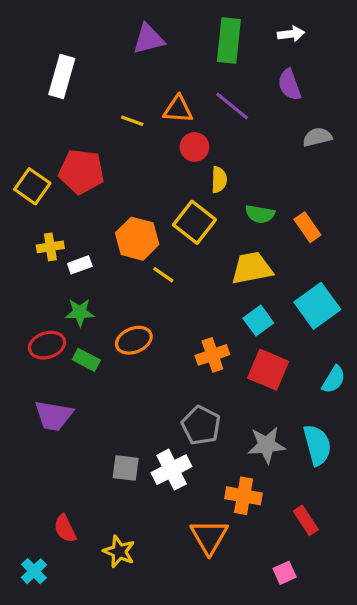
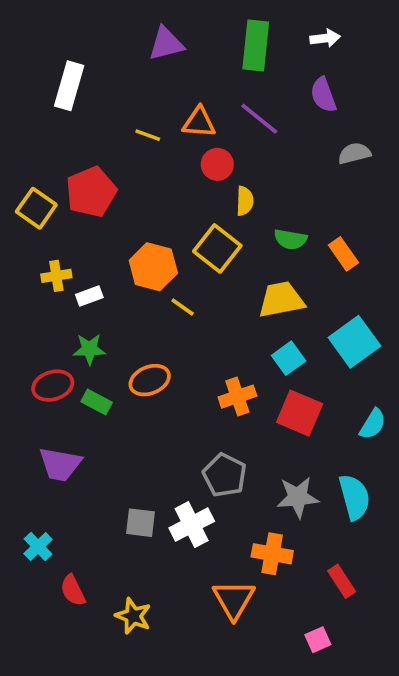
red pentagon: (81, 172) -> (91, 192), turned -30
cyan cross: (34, 571) -> (38, 546), moved

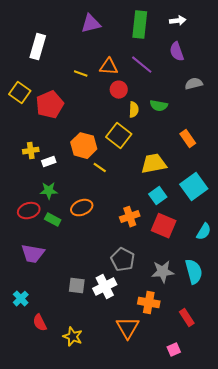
yellow square: (36, 208) -> (20, 93), moved
green semicircle: (290, 239) -> (159, 106), moved

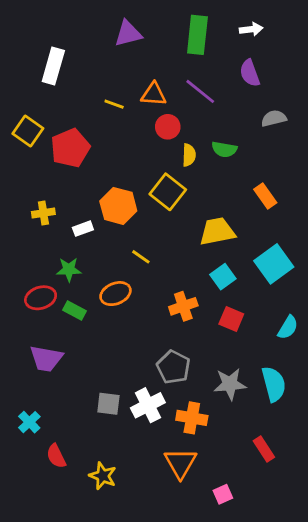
white rectangle: (49, 162) -> (83, 229), moved
yellow line: (100, 168) -> (141, 257), moved
red square: (164, 226) -> (231, 319), size x0.7
orange cross: (149, 303) -> (192, 418), moved
pink square: (174, 350) -> (223, 494), moved

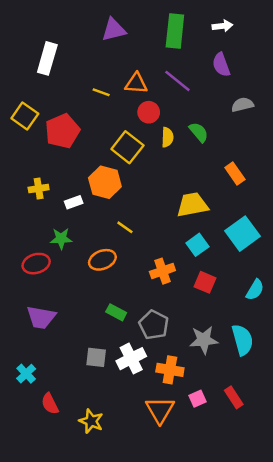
green semicircle: (224, 149) -> (199, 132), turned -140
yellow square: (168, 192) -> (127, 147), moved
green rectangle: (74, 311) -> (116, 312), moved
pink square: (223, 494) -> (197, 399), moved

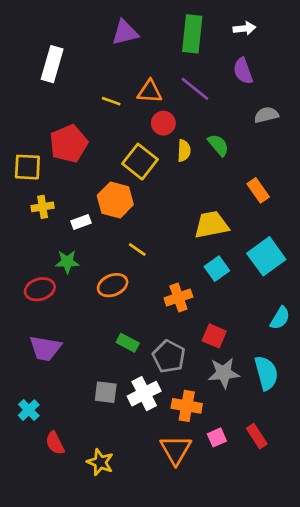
yellow square: (25, 116) -> (27, 167), moved, turned -32
red square: (205, 282) -> (214, 336), moved

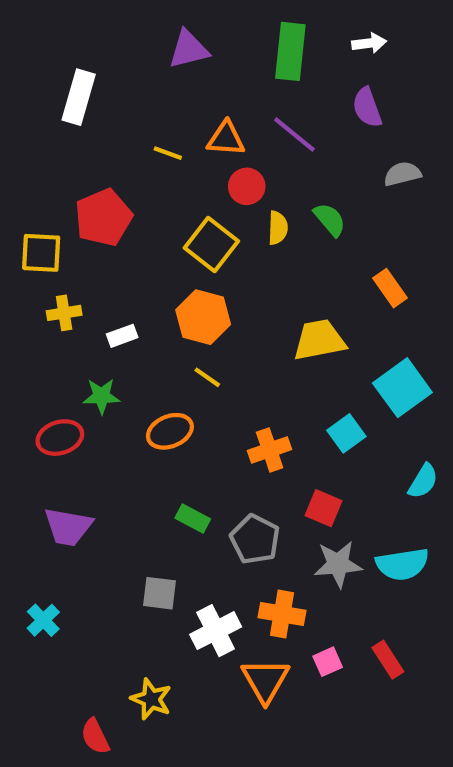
orange hexagon: (115, 200) -> (203, 317), moved
cyan square: (217, 269) -> (346, 433), moved
cyan semicircle: (266, 373) -> (402, 564), turned 96
white cross: (144, 394) -> (216, 631), moved
red semicircle: (55, 443) -> (95, 736), moved

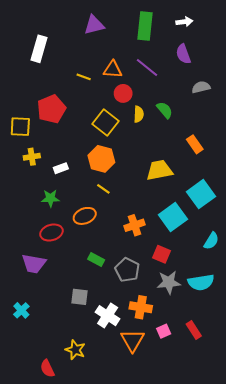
cyan square: (346, 433) -> (173, 217), size x1.5
red ellipse: (60, 438) -> (51, 233), moved
white cross: (216, 631) -> (108, 316), turned -30

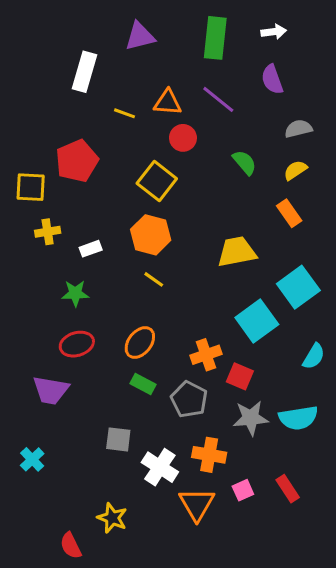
white rectangle: (39, 49) -> (85, 72), moved
yellow semicircle: (139, 114) -> (295, 170), moved, turned -126
orange ellipse: (85, 216) -> (140, 343), moved, turned -30
orange cross: (135, 225) -> (206, 355), moved

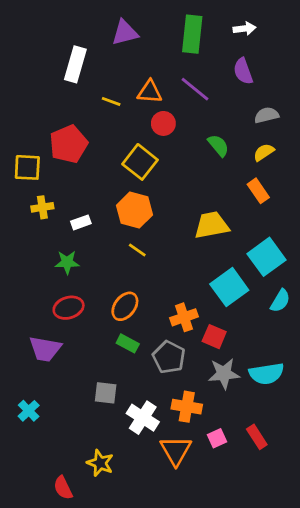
cyan semicircle: (314, 356) -> (280, 301), moved

